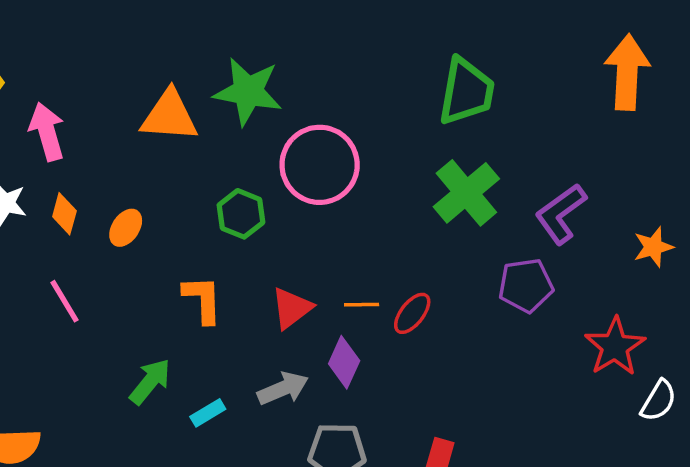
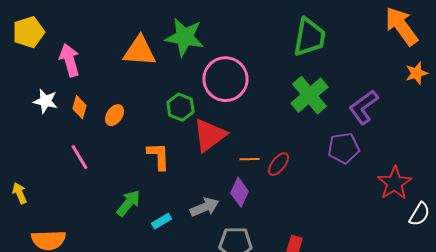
orange arrow: (627, 72) -> (402, 26), turned -39
orange star: (653, 247) -> (416, 73), moved
red triangle: (292, 308) -> (210, 135), moved, size x1.4

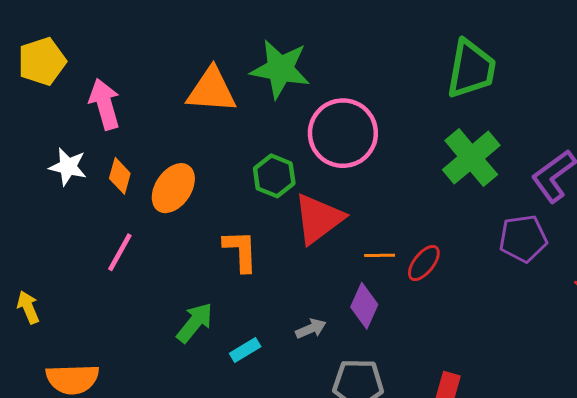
orange ellipse: (114, 115) -> (173, 188), size x1.5
pink line: (80, 157) -> (120, 252), turned 60
gray arrow: (204, 207) -> (311, 329), size x0.7

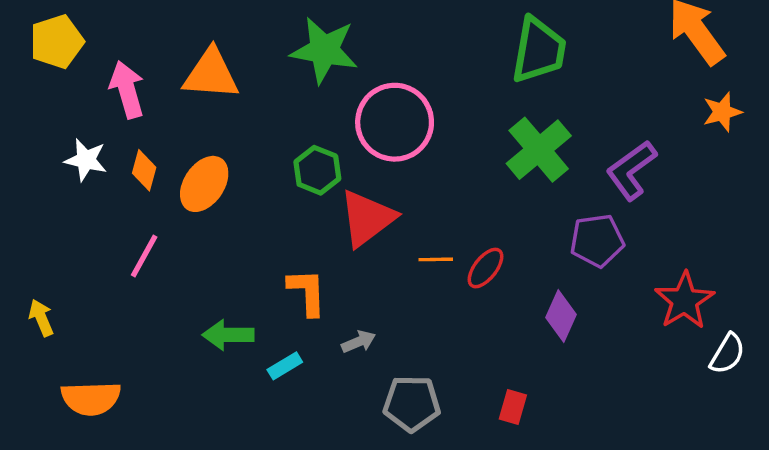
orange triangle: (212, 90) -> (211, 74), moved
orange L-shape: (241, 251) -> (307, 292), moved
purple diamond: (364, 306) -> (561, 316), moved
green arrow: (195, 323) -> (228, 335), turned -129

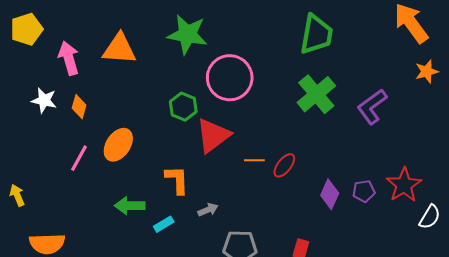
orange ellipse: (204, 184) -> (118, 145), moved
purple pentagon: (597, 241) -> (364, 191), moved, size x0.7

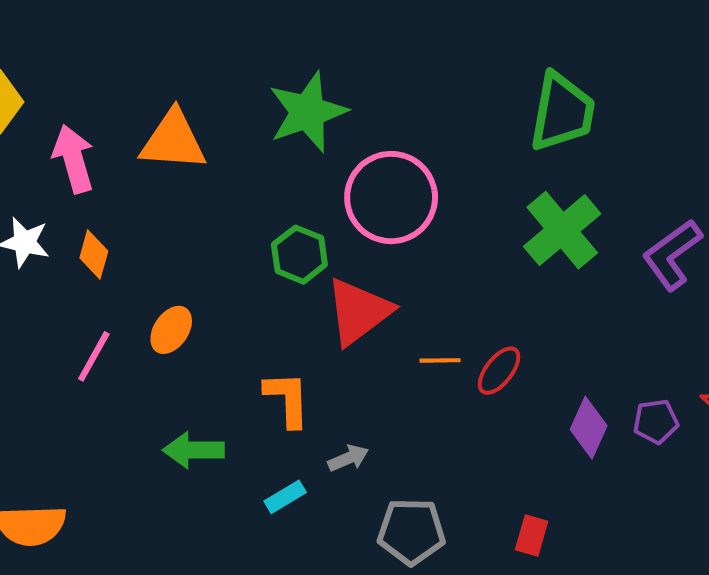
green star: (187, 34) -> (308, 112), turned -30
orange ellipse: (118, 145) -> (171, 330), size x0.7
cyan rectangle: (164, 224) -> (285, 497), moved

